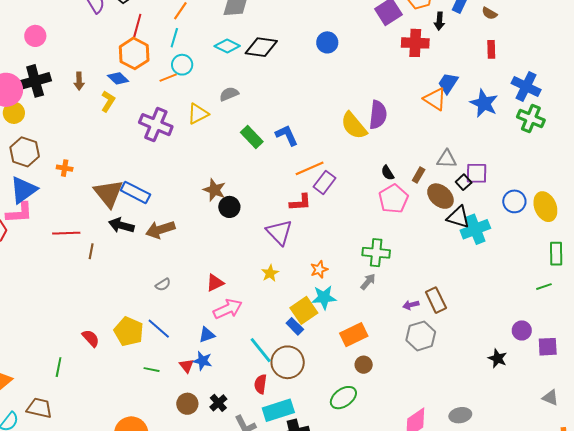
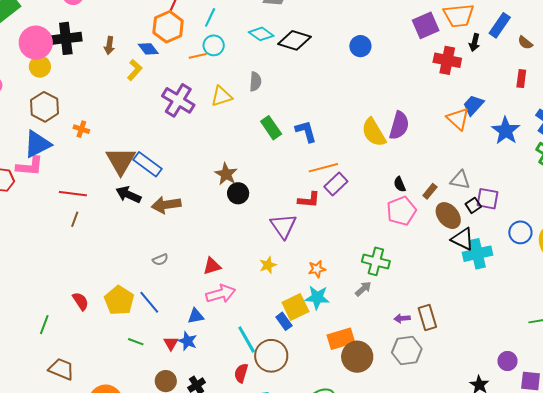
gray semicircle: (229, 94) -> (255, 82), turned 108
brown line: (91, 251) -> (75, 219), moved
brown circle: (364, 365) -> (357, 357), moved, size x1.8
brown trapezoid: (39, 408) -> (61, 369), moved

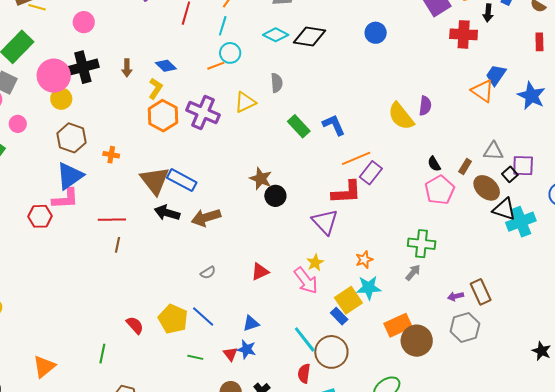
orange hexagon: (168, 27) -> (163, 116), moved
purple semicircle: (399, 125) -> (425, 106), size x0.7
red L-shape: (309, 200) -> (347, 192), size x1.4
pink arrow: (221, 294) -> (306, 280), moved, turned 76

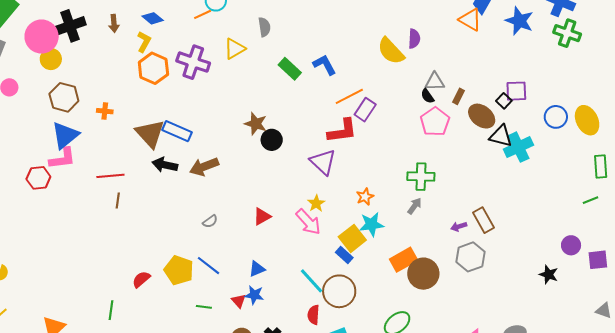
gray triangle: (493, 151) -> (435, 82), moved
red semicircle: (135, 325) -> (141, 279), turned -84

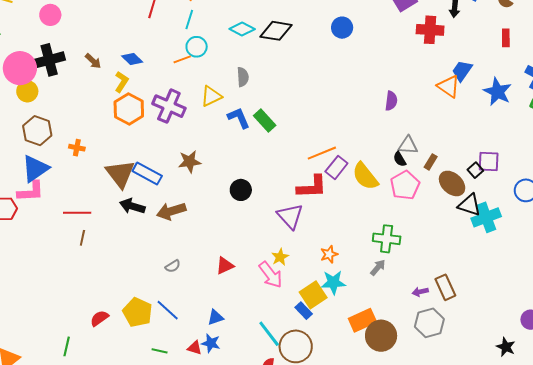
brown arrow: (114, 23) -> (93, 61), turned -48
yellow semicircle: (391, 51) -> (365, 176), moved
blue L-shape: (325, 65) -> (239, 118), moved
brown star: (256, 124) -> (190, 162), moved, turned -30
red triangle: (239, 301) -> (195, 348), turned -35

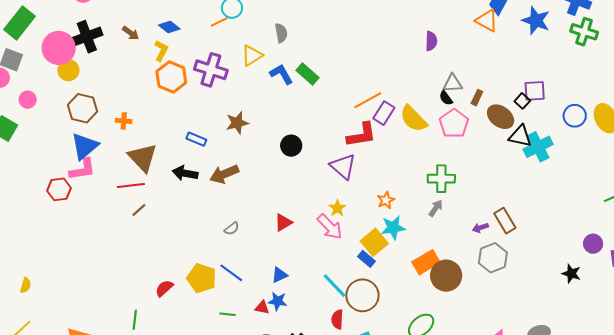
brown triangle: (120, 174) -> (143, 158), moved
blue rectangle: (147, 174) -> (196, 139), size x0.7
brown line: (82, 238) -> (139, 210), turned 42

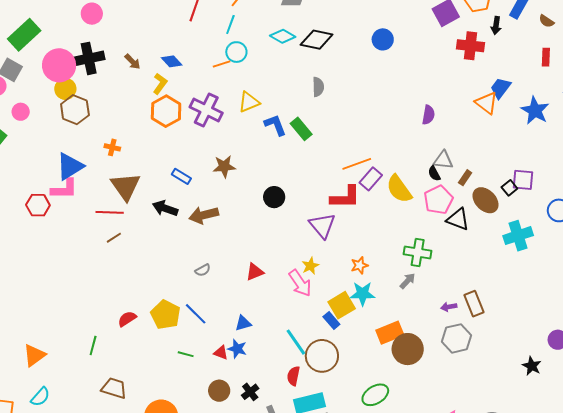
gray semicircle: (281, 33) -> (318, 87), moved
brown hexagon: (83, 108) -> (75, 110), moved
black triangle: (520, 136) -> (458, 219), moved

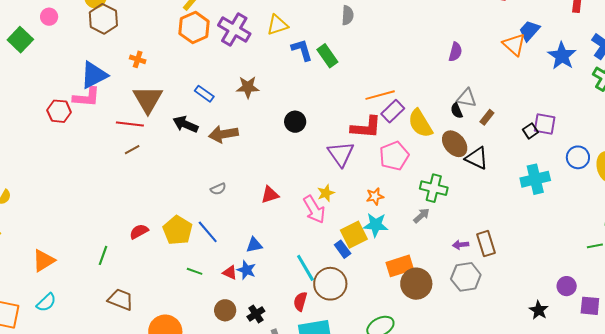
pink pentagon: (438, 200) -> (394, 156), moved
brown ellipse: (485, 200) -> (455, 144), moved

